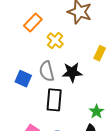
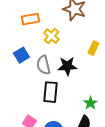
orange rectangle: (33, 22) -> (30, 19), turned 36
blue square: (23, 79) -> (21, 55), moved, turned 35

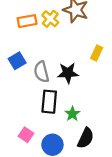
yellow cross: (51, 36) -> (50, 19), moved
green star: (90, 103) -> (72, 114), moved

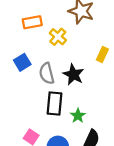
yellow cross: (50, 19) -> (58, 37), moved
black star: (68, 73) -> (73, 75), turned 30

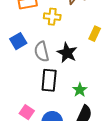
yellow cross: (58, 37) -> (52, 17), turned -35
green star: (78, 116) -> (80, 90), moved

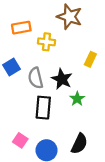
green star: (80, 90) -> (77, 99), moved

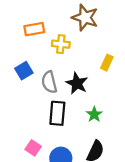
green star: (77, 99) -> (94, 114), moved

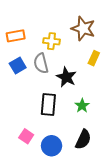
brown star: (85, 18) -> (83, 29), moved
orange rectangle: (34, 29) -> (16, 36), moved
gray semicircle: (49, 82) -> (41, 63), moved

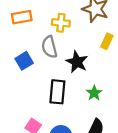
blue square: (18, 65) -> (24, 61), moved

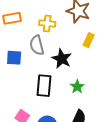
blue square: (24, 61) -> (14, 58), turned 35

